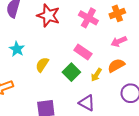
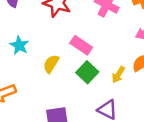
pink rectangle: (83, 52) -> (81, 45), moved

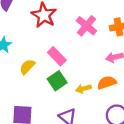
yellow arrow: (118, 75) -> (83, 89), turned 32

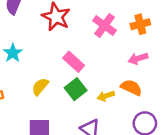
yellow semicircle: (27, 67) -> (40, 87), moved
orange semicircle: (107, 83) -> (131, 87), turned 48

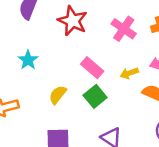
yellow arrow: (106, 96) -> (129, 73), moved

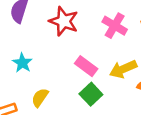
yellow arrow: (129, 73) -> (123, 69), size x1.5
yellow semicircle: (58, 95) -> (40, 98), moved

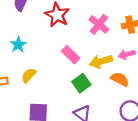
green square: (91, 94) -> (81, 83), moved

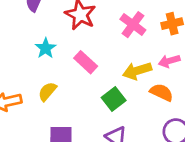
cyan star: (18, 45) -> (46, 48), moved
pink rectangle: (71, 55) -> (86, 62), moved

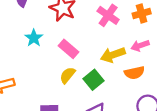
yellow semicircle: (47, 91) -> (68, 75), moved
orange semicircle: (162, 92) -> (134, 73), turned 144

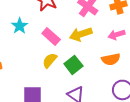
yellow arrow: (113, 55) -> (81, 34), moved

